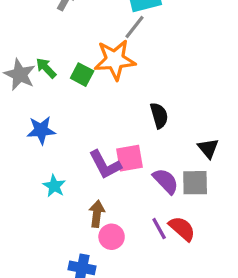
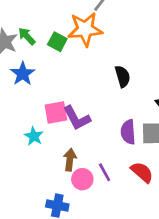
blue star: (41, 130) -> (23, 74), moved, turned -30
pink square: (130, 158) -> (56, 113), moved
purple semicircle: (166, 181) -> (128, 132), turned -140
purple line: (159, 229) -> (105, 172), moved

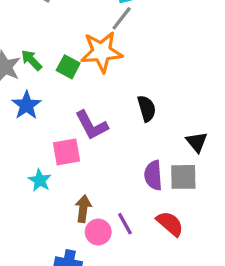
purple L-shape: (77, 118) -> (92, 125), moved

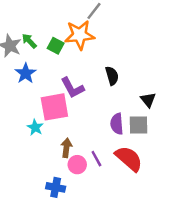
pink square: (67, 152) -> (54, 107), size x1.4
red semicircle: (170, 224) -> (129, 159), size x1.4

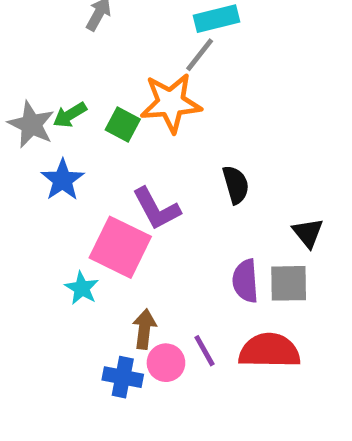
green arrow: (29, 41) -> (70, 115), turned -77
pink square: (54, 107) -> (120, 247), turned 36
red semicircle: (129, 159) -> (269, 351), turned -40
blue cross: (56, 187) -> (123, 377), moved

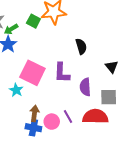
green arrow: (70, 115) -> (11, 29), moved
purple L-shape: (156, 209) -> (62, 73), moved, turned 30
gray square: (289, 283) -> (109, 97), moved
brown arrow: (144, 329) -> (34, 113), moved

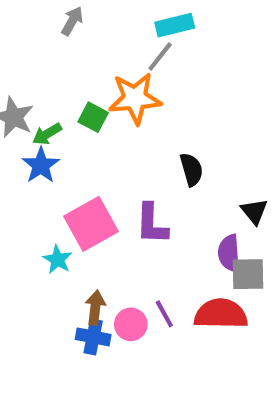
pink square: (32, 73) -> (91, 224), turned 35
purple semicircle: (85, 87) -> (229, 253), moved

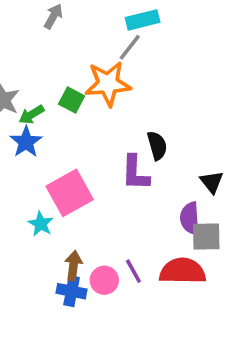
purple L-shape: (152, 224) -> (135, 173), moved

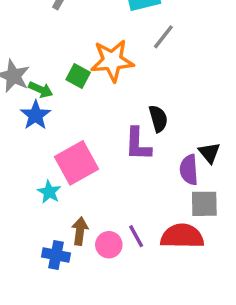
gray line: (130, 47) -> (163, 37), moved
green arrow: (31, 115) -> (41, 90), turned -125
purple semicircle: (190, 218) -> (189, 170), moved
blue cross: (72, 291) -> (56, 255), moved

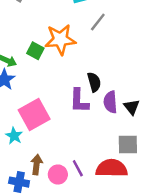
purple semicircle: (189, 170) -> (110, 102), moved

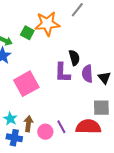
cyan star: (14, 136) -> (10, 119), moved

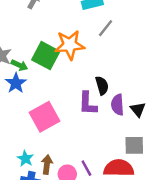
green square: (27, 33) -> (46, 56), size x1.6

